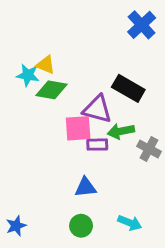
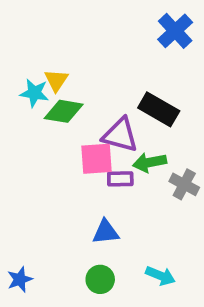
yellow triangle: (46, 65) -> (56, 80), turned 42

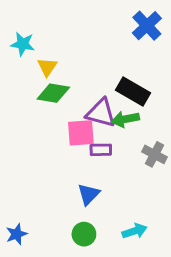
cyan star: (34, 93) -> (23, 44), moved
green arrow: (150, 162) -> (125, 119), moved
blue triangle: (106, 232) -> (89, 194), turned -40
cyan arrow: (160, 276) -> (135, 231), turned -40

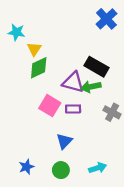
green diamond: (53, 93) -> (39, 68), turned -35
pink square: (81, 133) -> (50, 106), moved, turned 35
blue star: (17, 234) -> (26, 167), moved

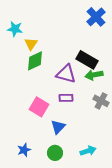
green arrow: (91, 87) -> (94, 75), moved
pink square: (50, 106) -> (39, 107), moved

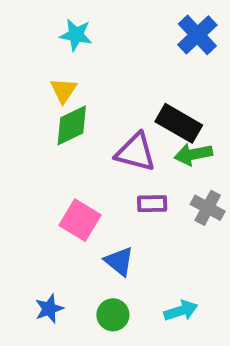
cyan star: (15, 29) -> (76, 35), moved
purple rectangle: (66, 98) -> (152, 204), moved
blue triangle: (58, 127) -> (119, 261), turned -35

